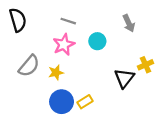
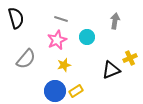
gray arrow: (129, 23) -> (115, 21), turned -147
yellow star: (56, 73) -> (64, 65), moved
black triangle: (124, 78) -> (111, 70), turned 30

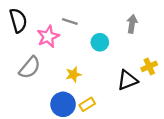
pink star: (57, 40) -> (48, 37), moved

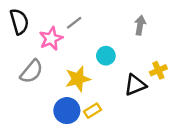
gray line: (70, 22) -> (74, 23), turned -56
cyan circle: (100, 42) -> (106, 56), moved
yellow star: (73, 74) -> (78, 79), size x1.5

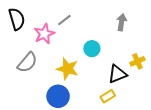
yellow star: (78, 79) -> (68, 69), turned 30
yellow rectangle: (92, 111) -> (108, 96), moved

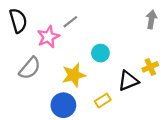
gray arrow: (122, 22) -> (151, 19), moved
yellow star: (68, 69) -> (74, 75), turned -30
yellow rectangle: (108, 96) -> (103, 101), moved

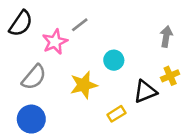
gray arrow: (151, 19) -> (166, 37), moved
black semicircle: (18, 21) -> (21, 23), turned 50
blue circle: (63, 105) -> (31, 119), moved

